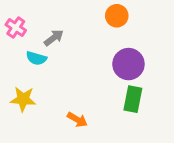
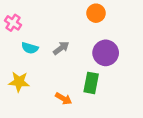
gray arrow: (54, 38) -> (61, 48), moved
green rectangle: (133, 99) -> (91, 83), moved

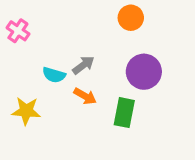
cyan semicircle: (30, 48) -> (54, 75), moved
orange arrow: (64, 99) -> (85, 96), moved

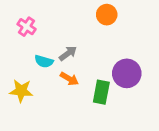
pink cross: (18, 31) -> (27, 27), moved
purple circle: (144, 72) -> (127, 73), moved

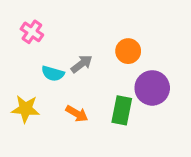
orange circle: (107, 15) -> (128, 51), moved
orange arrow: (69, 79) -> (77, 114), moved

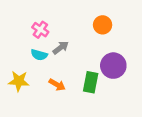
pink cross: (32, 32) -> (40, 30), moved
orange circle: (128, 51) -> (103, 25), moved

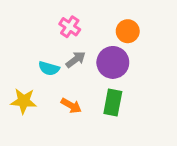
pink cross: (40, 30) -> (70, 27), moved
purple circle: (113, 66) -> (113, 62), moved

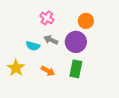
gray arrow: (76, 59) -> (51, 40), turned -120
yellow star: (24, 101) -> (16, 68), turned 30

